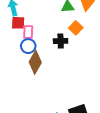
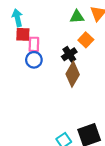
black cross: (61, 41) -> (69, 54), turned -32
brown diamond: (35, 62) -> (73, 74), moved

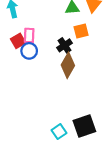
red square: (23, 34) -> (18, 41), moved, turned -32
orange square: (86, 40) -> (81, 31), turned 32

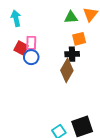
red square: (18, 41) -> (21, 48), turned -32
black cross: (64, 45) -> (72, 54), moved, turned 32

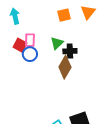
green triangle: (71, 17) -> (57, 43), moved, turned -40
orange square: (79, 39) -> (64, 15), moved

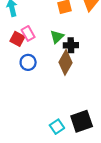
pink rectangle: (30, 40) -> (28, 33), turned -32
blue circle: (30, 54) -> (28, 62), moved

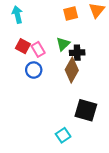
pink rectangle: (28, 33) -> (38, 49), moved
black square: (82, 121) -> (86, 110), moved, turned 35

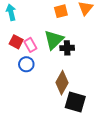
green triangle: (63, 44) -> (54, 40), size x1.5
brown diamond: (72, 70) -> (62, 83), moved

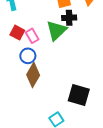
black cross: (67, 48) -> (69, 18), moved
brown diamond: (62, 83) -> (33, 75), moved

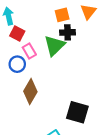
red square: (17, 33) -> (17, 34), moved
blue circle: (28, 56) -> (17, 64), moved

